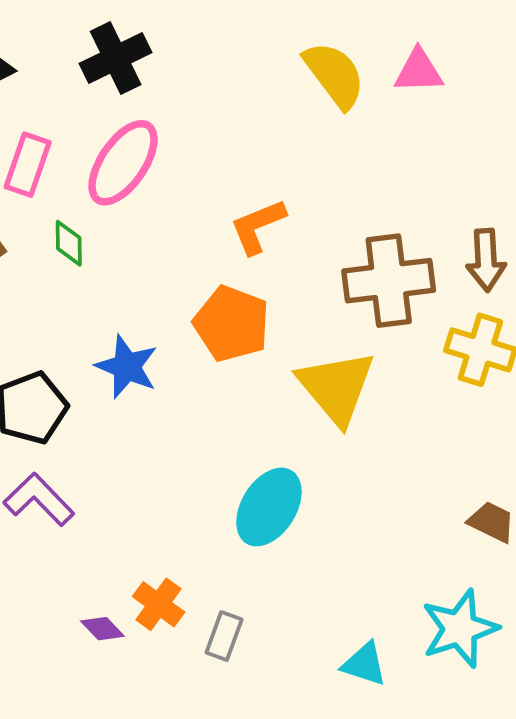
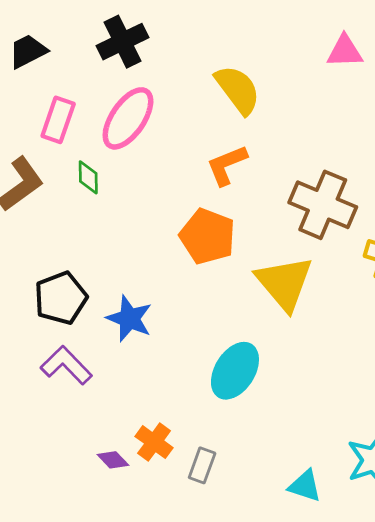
yellow semicircle: (334, 75) -> (238, 90), moved
brown cross: (389, 281) -> (323, 205), turned 30
blue star: (127, 367) -> (129, 319), moved

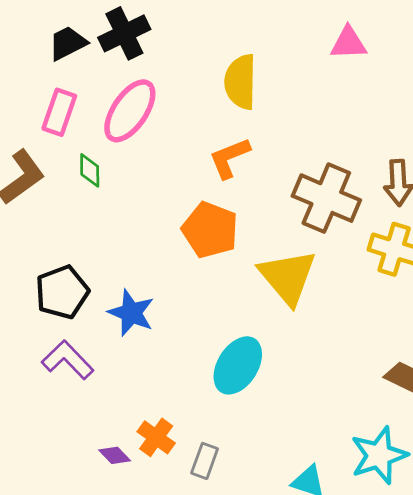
black trapezoid: (28, 51) -> (68, 43), moved
yellow semicircle: (238, 90) -> (241, 82), turned -142

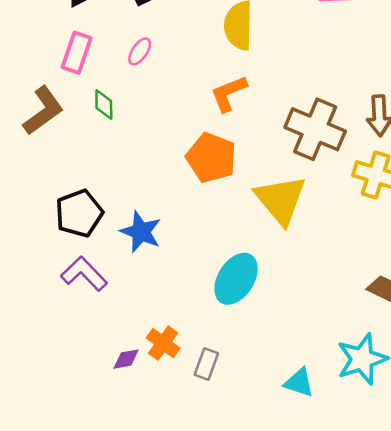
pink ellipse: (130, 111) -> (140, 51), size x0.5
purple diamond: (115, 455) -> (126, 359), turned -56

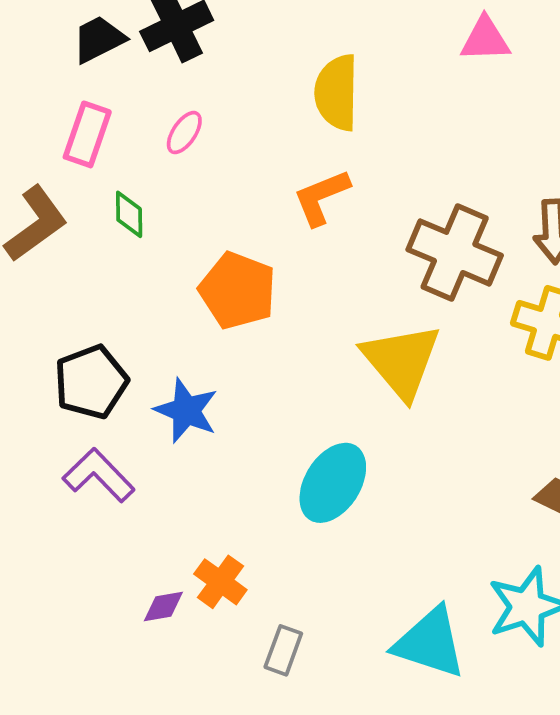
orange pentagon: (211, 158) -> (238, 291), moved
gray rectangle: (206, 364) -> (283, 650), moved
cyan triangle: (299, 383) -> (430, 643), size x1.6

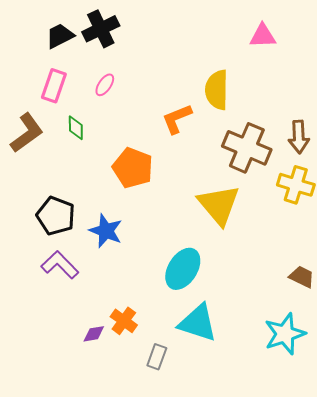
yellow semicircle: (337, 93) -> (217, 90), moved
black pentagon: (91, 382) -> (56, 216), turned -30
cyan triangle: (430, 643) -> (198, 323), moved

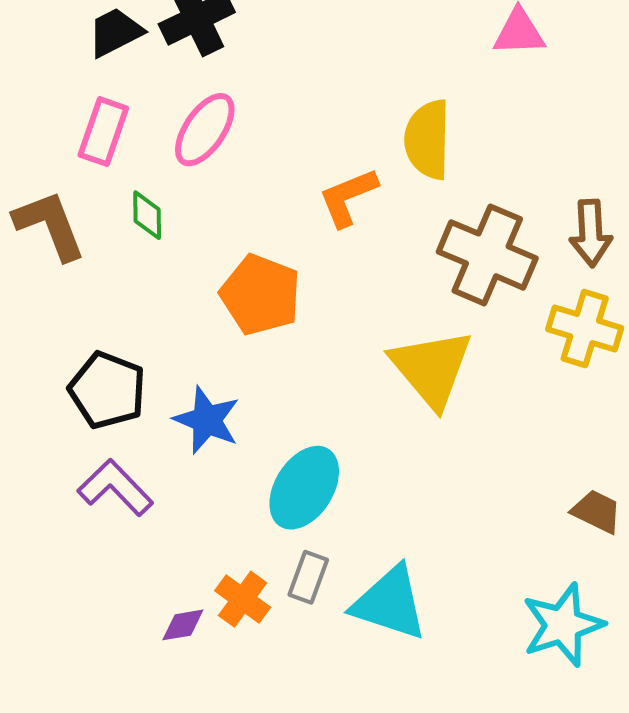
pink ellipse: (105, 85) -> (205, 130), size x1.6
brown L-shape: (27, 133) -> (50, 225), turned -75
cyan ellipse: (183, 269) -> (304, 488), moved
gray rectangle: (157, 357) -> (308, 577), moved

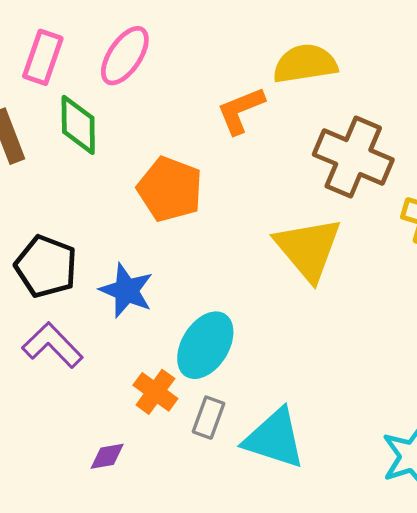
yellow semicircle: (428, 140) -> (305, 64), turned 80
green diamond: (147, 215) -> (78, 125), size x1.5
orange cross: (243, 599) -> (155, 392), moved

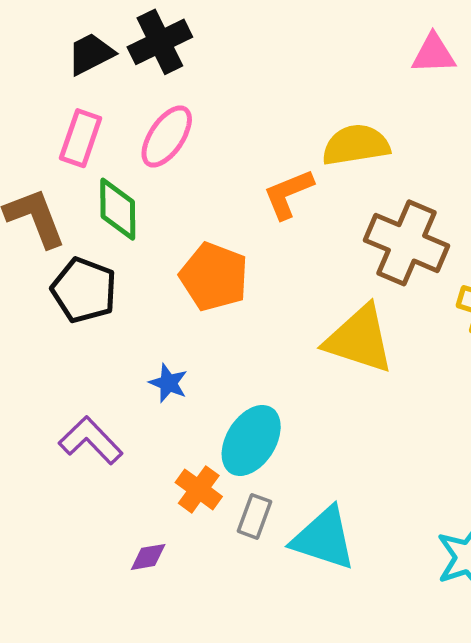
yellow triangle: (308, 249) -> (359, 339), turned -32
black pentagon: (46, 266) -> (84, 290), moved
blue star: (126, 291) -> (168, 383), size x0.7

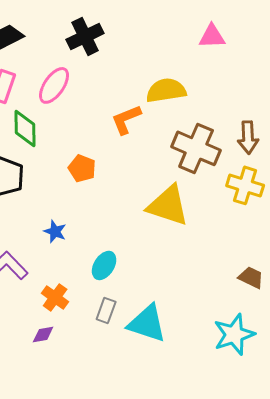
black cross: (160, 42) -> (85, 36), moved
orange pentagon: (214, 277) -> (82, 168), size x0.7
cyan ellipse: (251, 440) -> (104, 265), size x0.7
orange cross: (199, 489) -> (55, 297), moved

